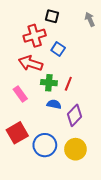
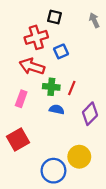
blue square: (58, 49) -> (61, 51), turned 32
pink rectangle: (20, 94) -> (21, 99), turned 56
purple diamond: (74, 115) -> (90, 114), moved
blue circle: (45, 145) -> (53, 171), moved

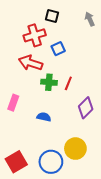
pink rectangle: (21, 99) -> (13, 103), moved
blue semicircle: (57, 109) -> (44, 117), moved
red square: (18, 140) -> (16, 162), moved

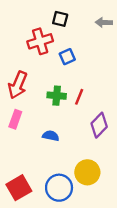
gray arrow: (90, 19) -> (104, 22), turned -64
red arrow: (31, 63) -> (18, 85), moved, turned -85

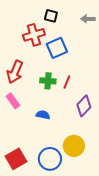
blue square: (67, 57) -> (57, 48), size x1.5
pink rectangle: (15, 119) -> (13, 101), turned -56

